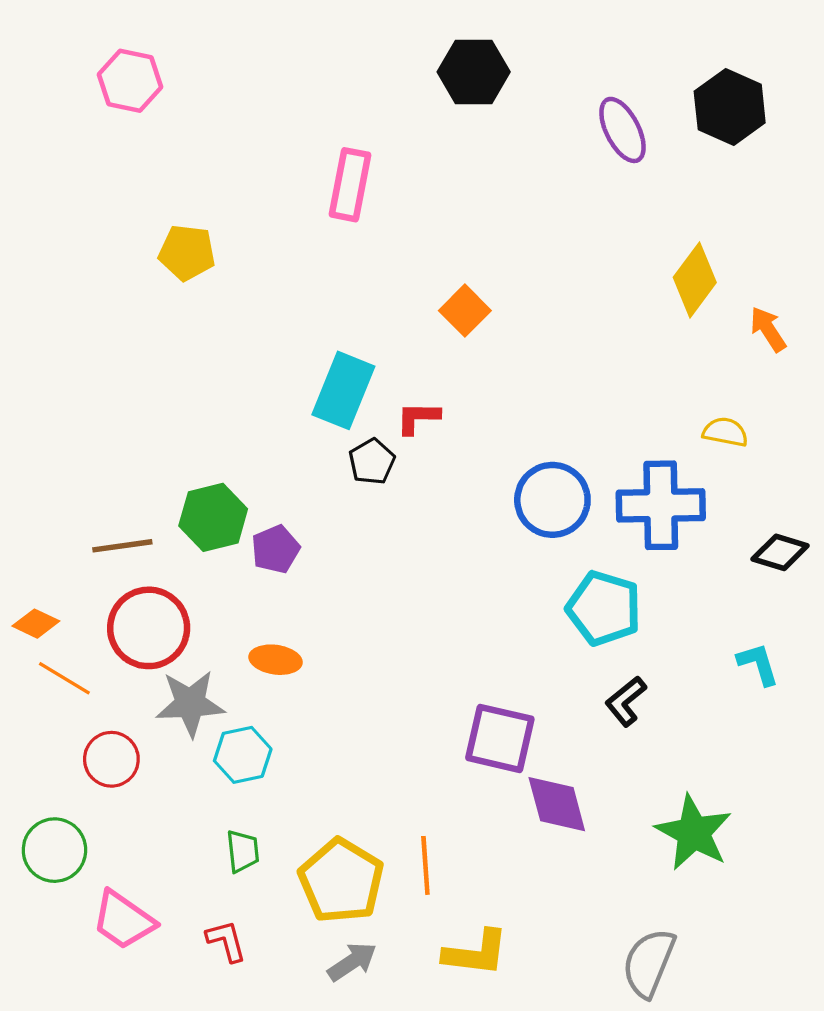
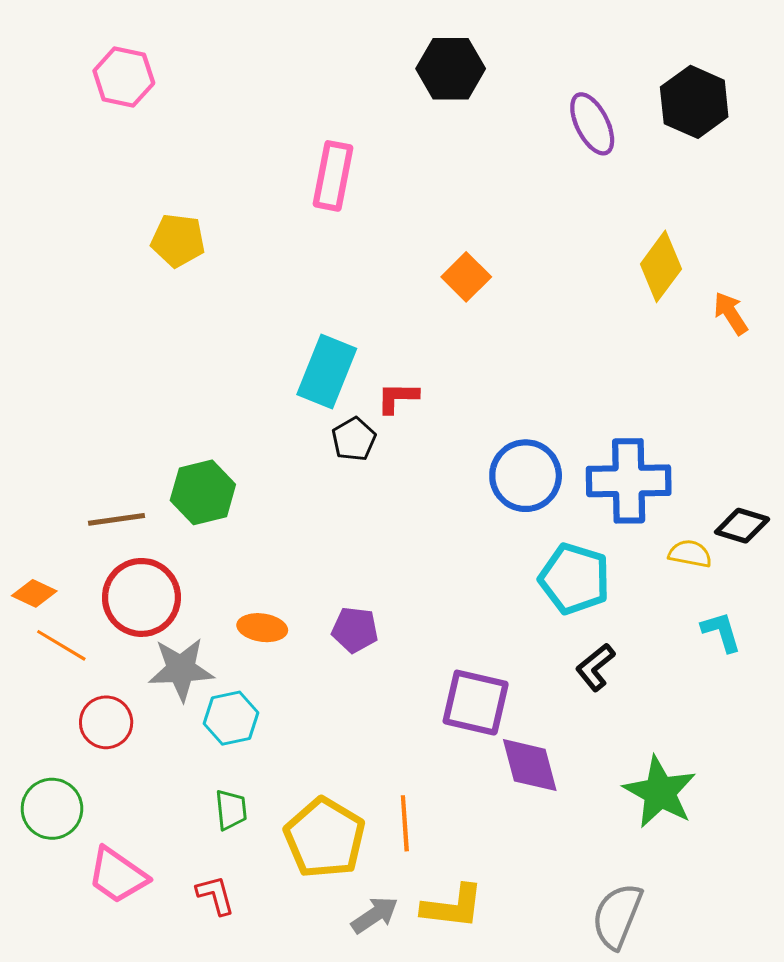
orange square: (465, 311) -> (466, 277), moved
yellow semicircle: (725, 432) -> (690, 554), moved
purple pentagon: (276, 549) -> (355, 630), moved, turned 30
gray arrow: (352, 962) -> (375, 915), moved

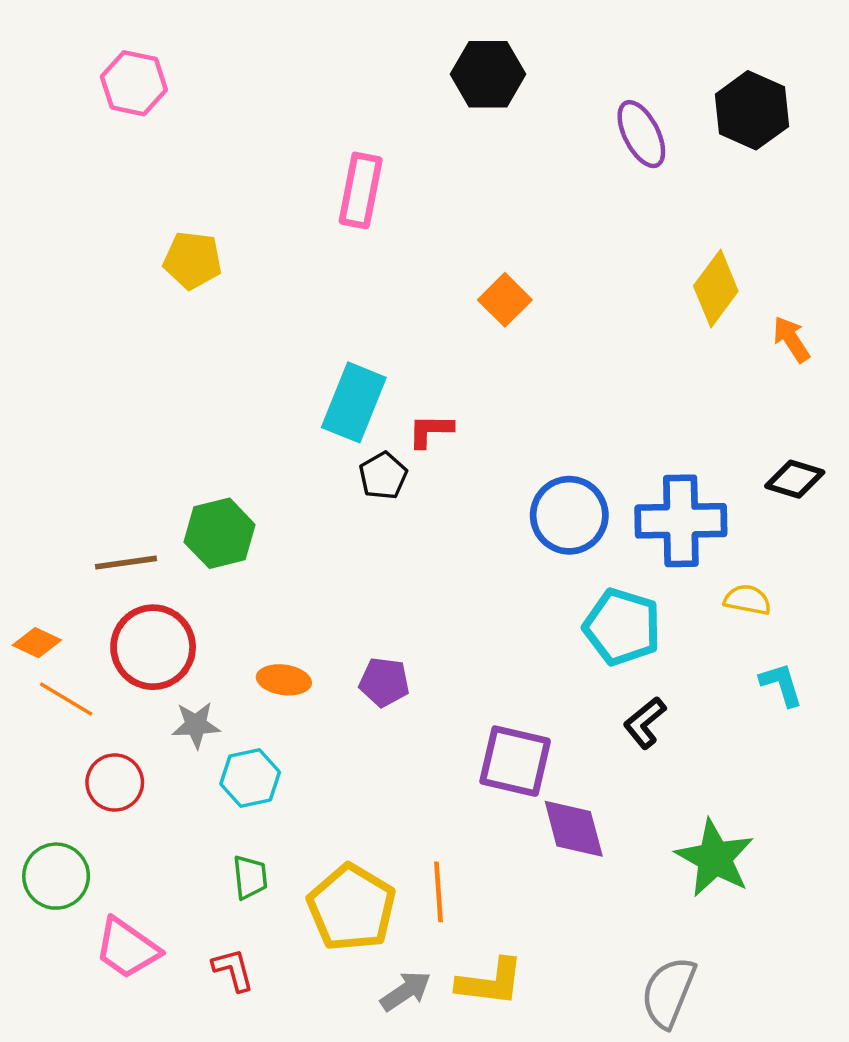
black diamond: (742, 526) -> (795, 479), moved
gray star: (181, 669) -> (196, 725), size x0.7

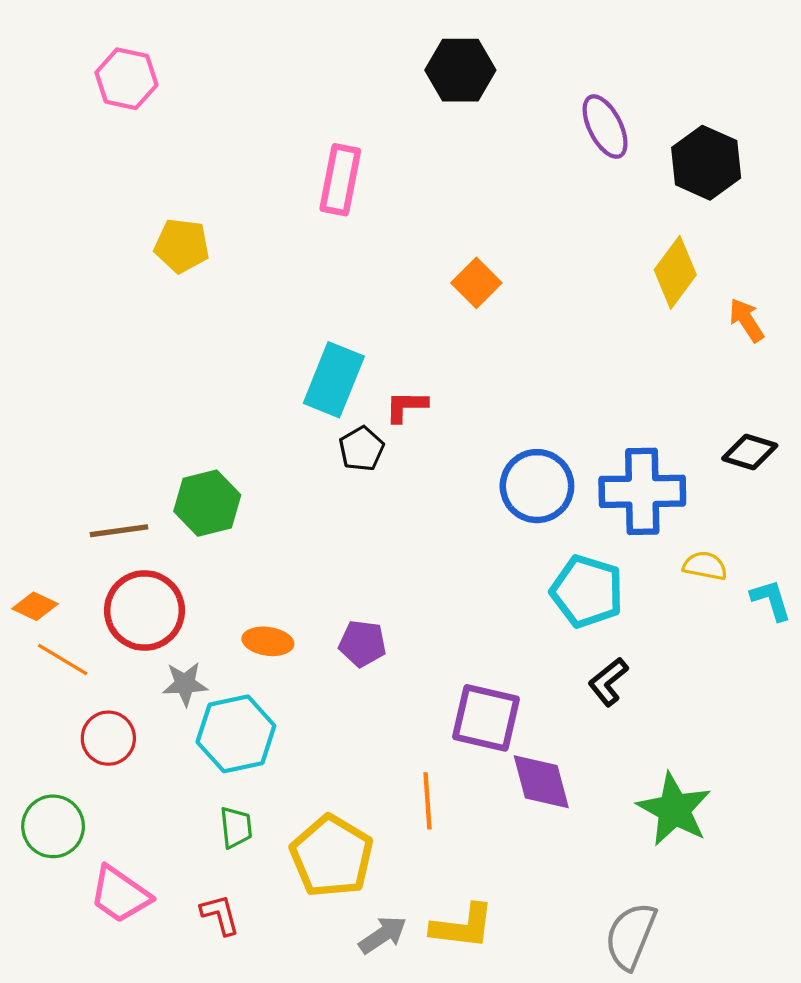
black hexagon: (752, 110) -> (706, 163), moved
cyan L-shape: (781, 684) -> (771, 600), moved
cyan hexagon: (250, 778) -> (236, 734), size x1.4
orange line: (438, 892) -> (427, 801), moved

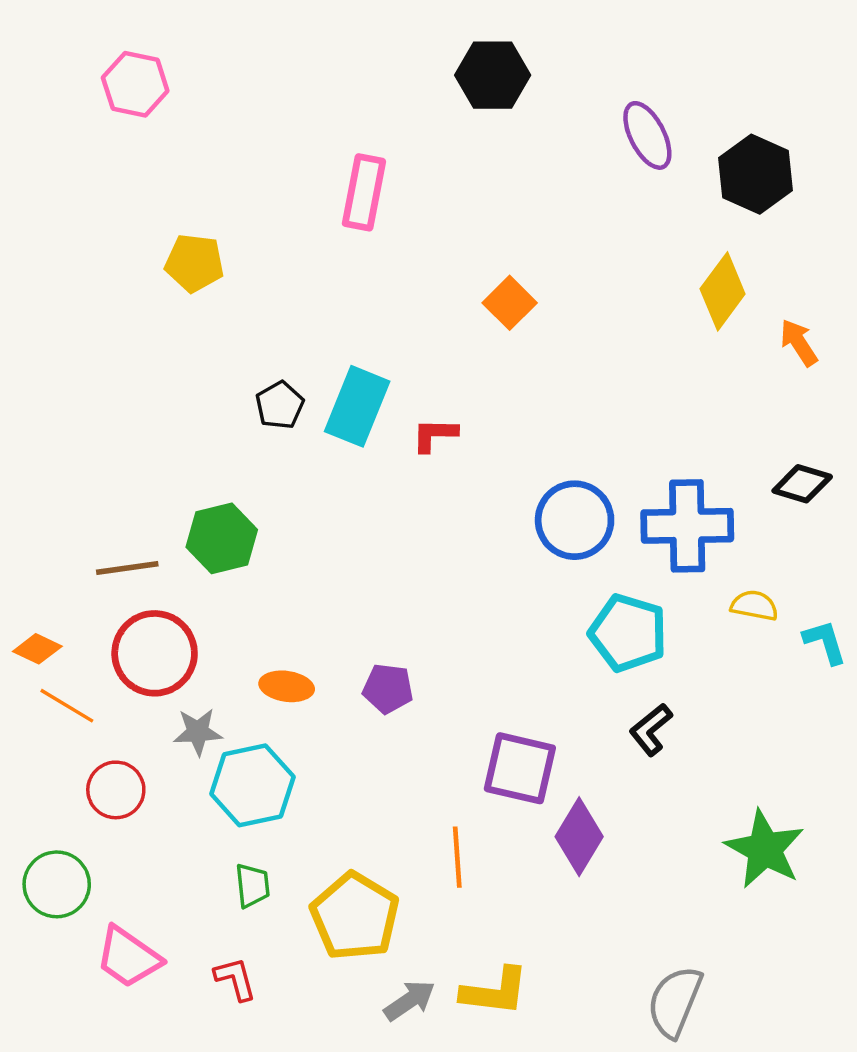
black pentagon: (361, 449) -> (280, 405), moved
purple diamond: (541, 782) -> (579, 837), turned 46
green star: (674, 809) -> (765, 849), moved

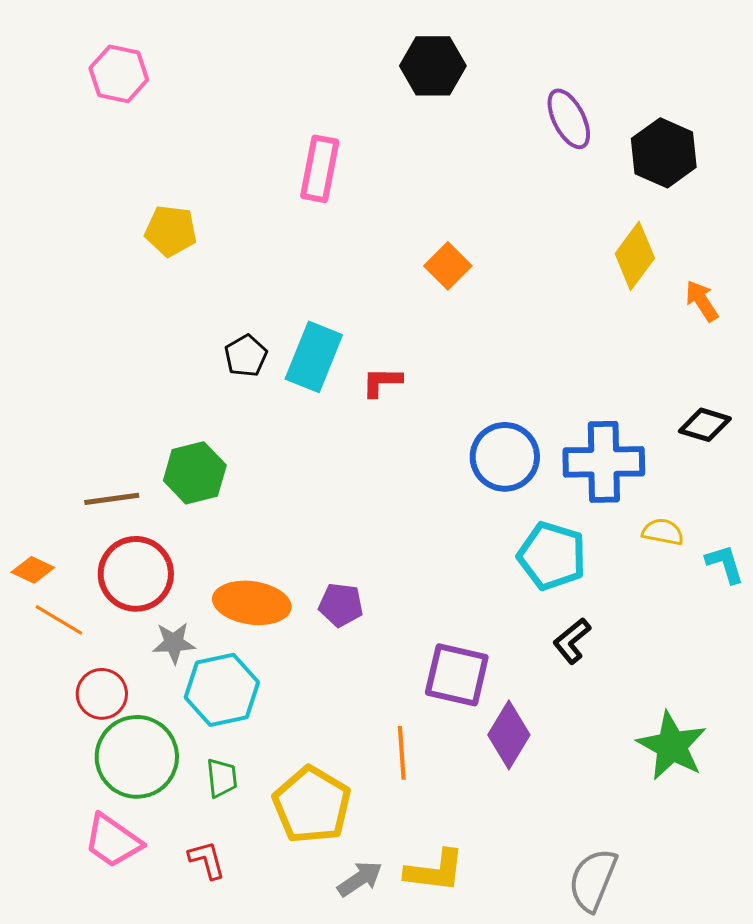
orange ellipse: (287, 686) -> (252, 603), size x1.6
green circle: (57, 884) -> (137, 757), moved, size x1.4

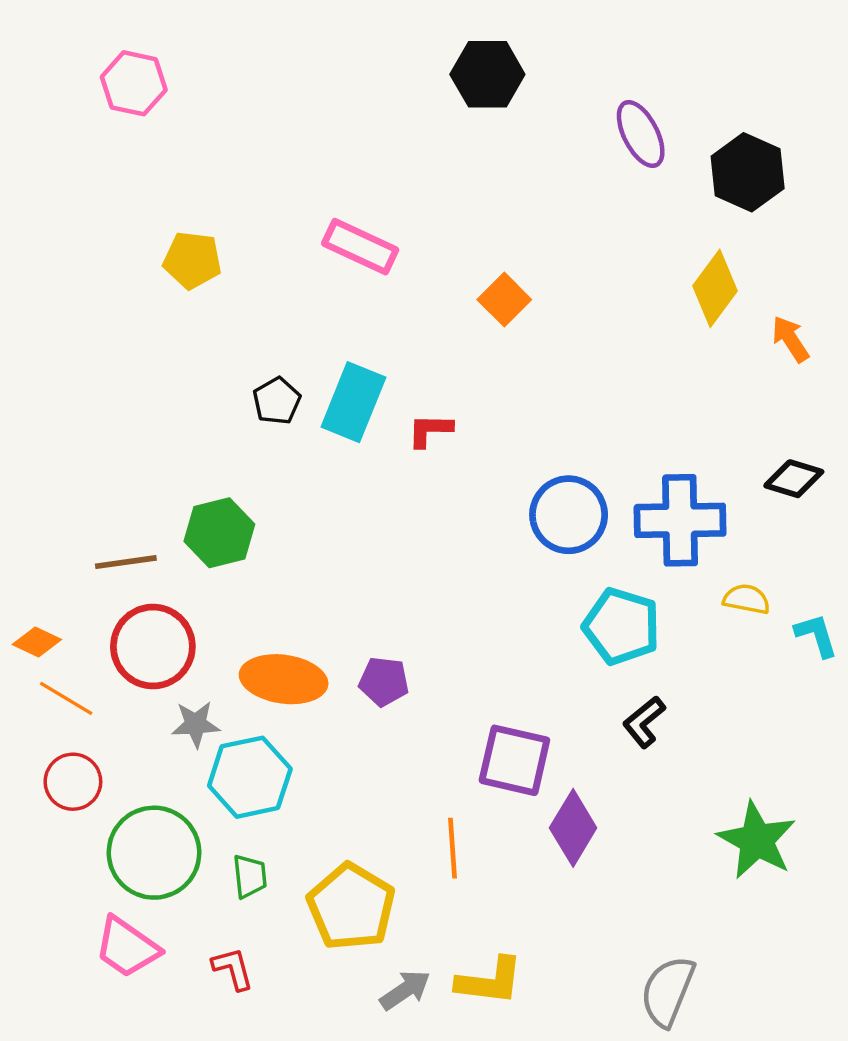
pink rectangle: (320, 169) -> (360, 247), moved, turned -76
red circle: (102, 694) -> (73, 782), moved

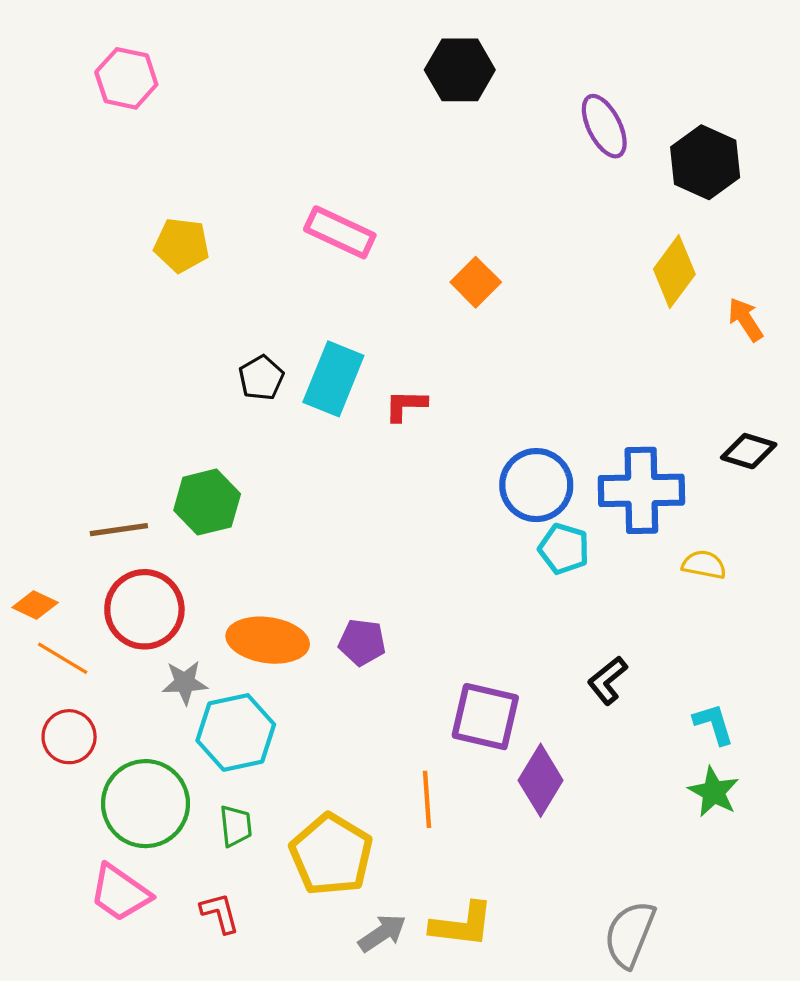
cyan pentagon: (621, 626) -> (564, 549), moved, size x0.7
cyan L-shape: (816, 635) -> (714, 724), moved
green star: (757, 840) -> (714, 792), size x0.7

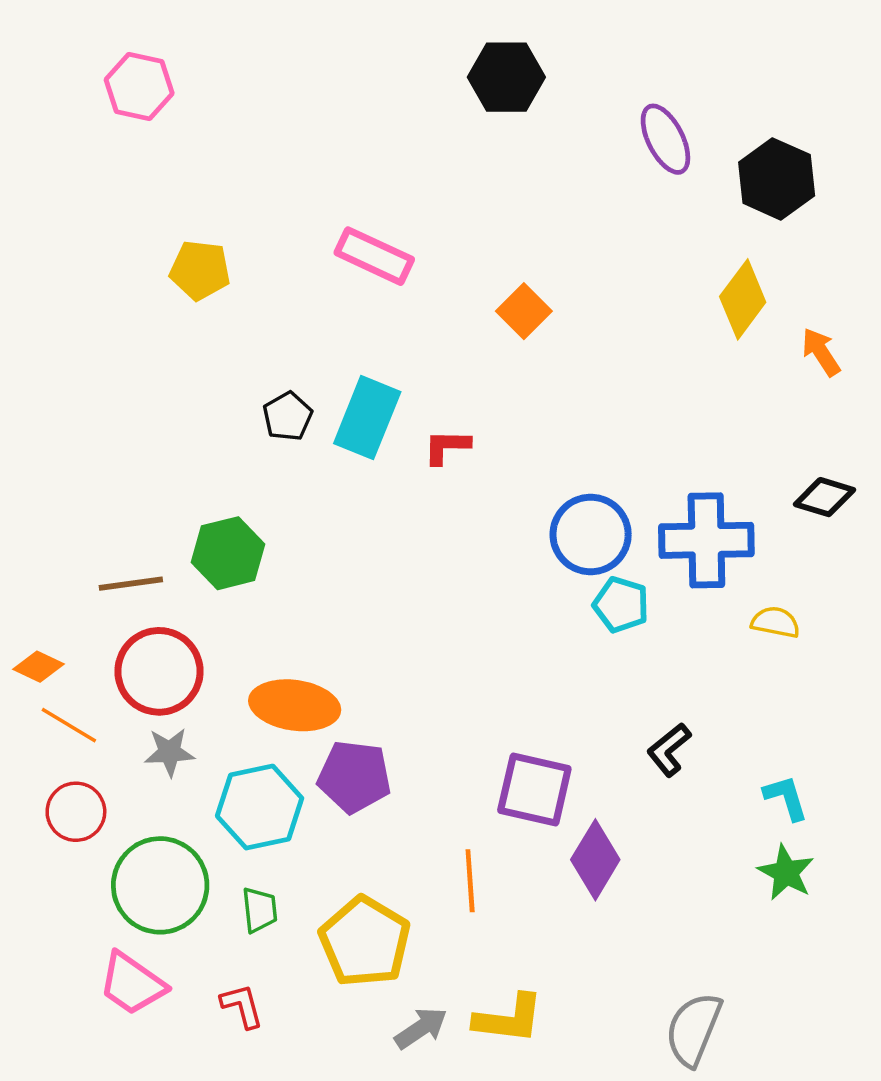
purple pentagon: (362, 642) -> (354, 777), moved, size x1.4
gray star: (185, 683) -> (170, 752), moved

